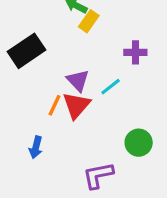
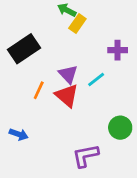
orange line: (55, 105) -> (39, 90), moved
red triangle: (76, 105) -> (67, 96), turned -30
blue arrow: (36, 147) -> (19, 134), moved, turned -84

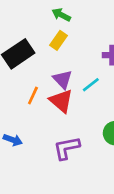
yellow rectangle: (77, 23) -> (59, 40), moved
purple L-shape: (85, 156) -> (67, 148), moved

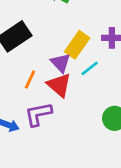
yellow rectangle: (59, 40) -> (77, 45), moved, size x1.4
purple L-shape: (67, 148) -> (38, 114), moved

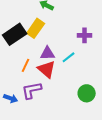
yellow rectangle: (77, 45) -> (36, 28), moved
purple triangle: (61, 63) -> (48, 53), turned -49

